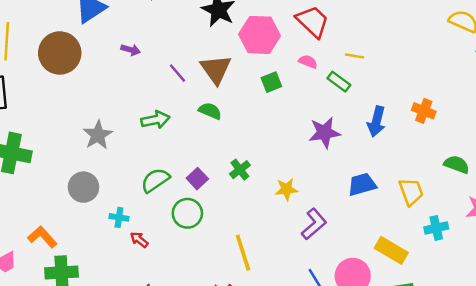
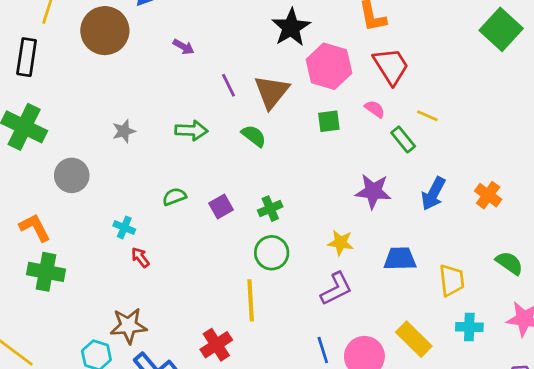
gray star: (98, 135) -> (124, 131), size x0.7
green semicircle: (155, 180) -> (174, 197), size x0.7
gray circle: (83, 187) -> (72, 175), moved
yellow star: (286, 189) -> (341, 243), moved
green circle: (187, 213) -> (272, 253), moved

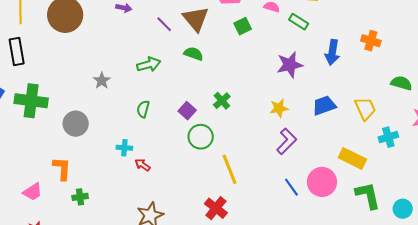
green semicircle: (174, 197) -> (143, 109), moved, turned -36
orange L-shape: (35, 228) -> (62, 169), turned 50
green circle: (272, 253) -> (201, 137), moved
green cross: (46, 272) -> (80, 197), size x0.6

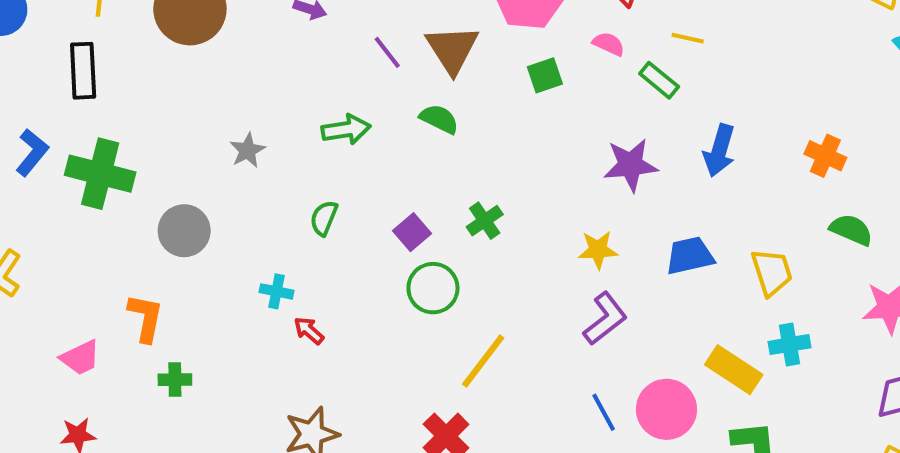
orange cross: (371, 41) -> (825, 156), moved
cyan cross: (388, 137) -> (790, 345), moved
yellow line: (230, 169) -> (483, 361), turned 52

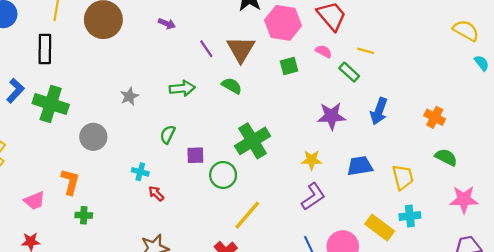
green cross: (485, 221) -> (253, 141), size x1.8
purple square: (412, 232) -> (195, 155), moved, turned 36

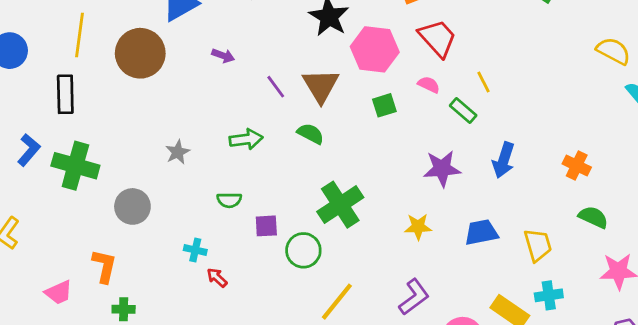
yellow line: (366, 51) -> (484, 82), turned 49
green semicircle: (168, 134) -> (229, 200), turned -114
purple L-shape: (313, 197) -> (414, 297), moved

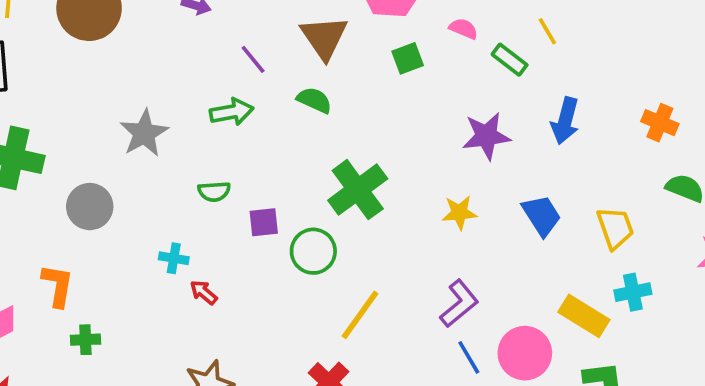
yellow line: (484, 82) -> (547, 31), moved
purple line: (276, 87) -> (253, 59), moved
gray star: (178, 152) -> (144, 133), size x1.5
blue trapezoid: (481, 232) -> (542, 215), turned 72

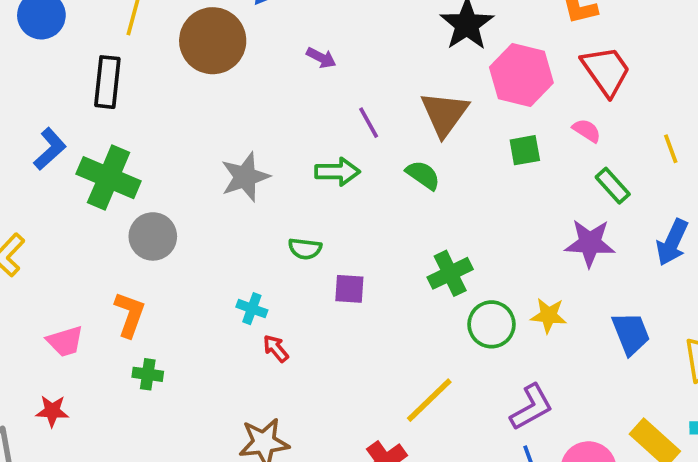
green rectangle: (510, 60) -> (613, 186), moved
green cross: (358, 190) -> (450, 273), size x0.7
gray circle: (90, 207) -> (153, 236), moved
green circle: (313, 251) -> (491, 324), moved

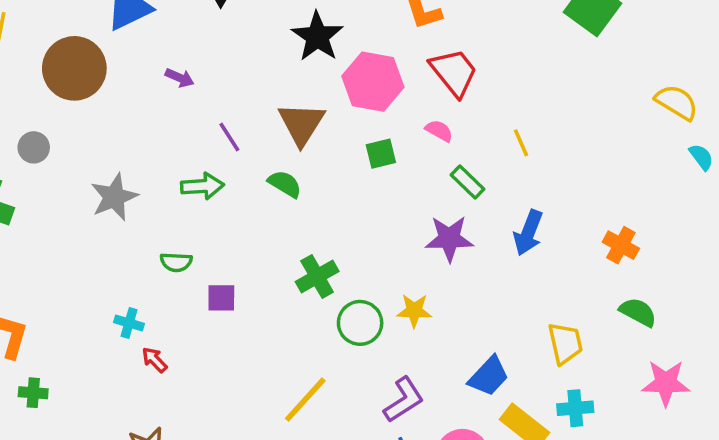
gray circle: (153, 236) -> (34, 147), moved, size x0.7
blue trapezoid: (631, 333) -> (489, 376), moved, turned 69

